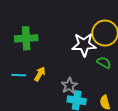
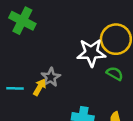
green cross: (26, 38) -> (22, 21), moved, turned 30
gray star: (69, 86) -> (51, 77), moved

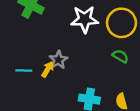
white star: (91, 53) -> (85, 19), moved

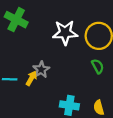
green semicircle: (120, 56) -> (98, 66), turned 32

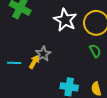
white star: (65, 33) -> (65, 20), turned 30

